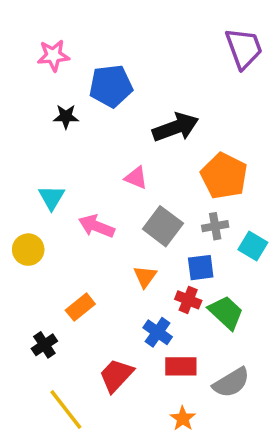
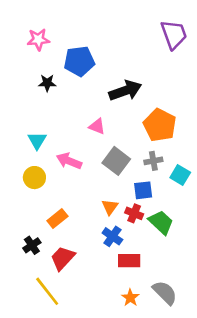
yellow circle: (28, 250) -> (34, 178), moved
orange triangle: (145, 277) -> (110, 207), moved
red trapezoid: (116, 375) -> (63, 258), moved
gray semicircle: (231, 383) -> (165, 293), moved, turned -104

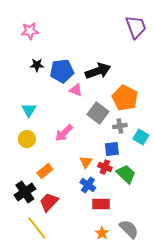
blue pentagon: (79, 61) -> (62, 71), moved
pink triangle: (97, 126) -> (76, 90), moved
pink arrow: (69, 161) -> (64, 133), moved, turned -66
gray square: (116, 161) -> (98, 113), moved
black cross: (32, 245) -> (25, 192), size x1.5

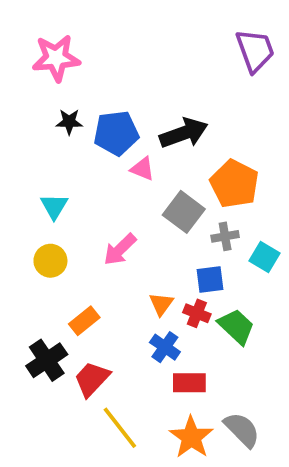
pink star: (30, 31) -> (56, 58), size x1.4
yellow line: (37, 228) -> (120, 428), moved
orange star: (102, 233) -> (191, 437), size x1.6

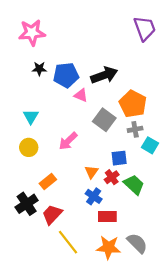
gray cross: (225, 236) -> (135, 129), moved
red cross: (197, 313) -> (112, 177), turned 32
orange star: (191, 437) -> (108, 247), turned -30

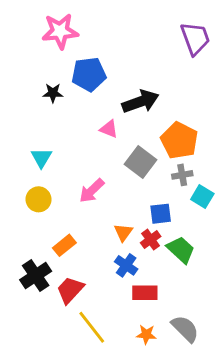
pink star: (32, 33) -> (60, 31), moved
blue pentagon: (66, 75) -> (89, 74), moved
orange star: (108, 247) -> (146, 334), size x0.6

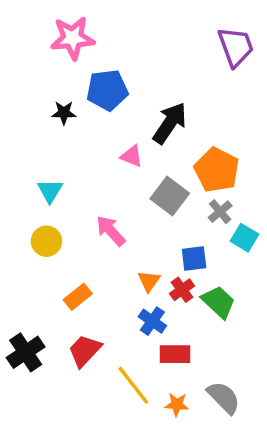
black arrow: (141, 102) -> (170, 123), turned -36
gray cross: (182, 175) -> (220, 212), turned -30
pink arrow: (92, 191) -> (111, 231), turned 92
black cross: (36, 276) -> (26, 352), moved
yellow line: (92, 327) -> (133, 385), moved

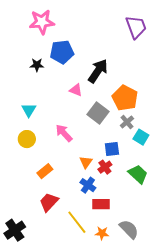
green trapezoid: (218, 302) -> (138, 174), moved
black cross: (26, 352) -> (15, 230), moved

